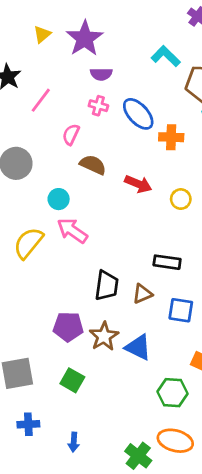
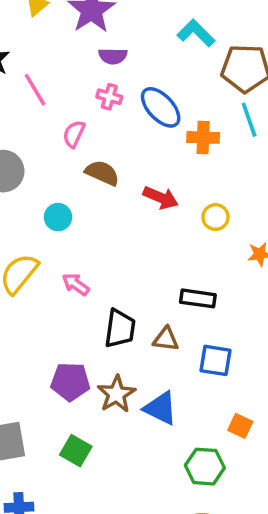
pink line: (41, 100) -> (35, 90), turned -68
pink arrow: (72, 231) -> (76, 284), moved, size x0.7
brown triangle: (142, 294) -> (166, 339), turned 30

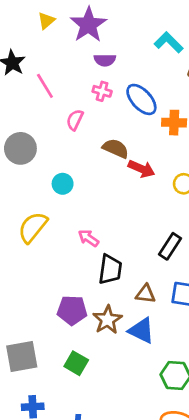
brown semicircle: (102, 173) -> (116, 148), moved
pink arrow: (76, 284) -> (88, 238), moved
black rectangle: (198, 298) -> (170, 246), turned -65
brown triangle: (166, 339) -> (146, 294), moved

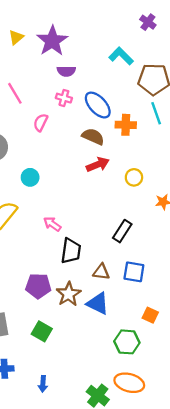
brown semicircle: (116, 148) -> (93, 137), moved
red arrow: (141, 169) -> (98, 165), turned -45

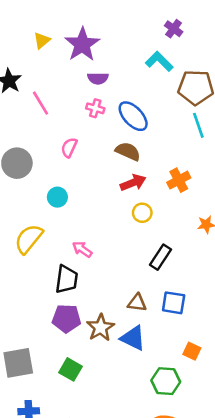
purple cross: (148, 22) -> (174, 29), moved
pink semicircle: (41, 123) -> (69, 147), moved
orange cross: (126, 125) -> (179, 180), moved, turned -30
yellow circle: (134, 177) -> (142, 213), moved
black trapezoid: (71, 251) -> (67, 279), moved

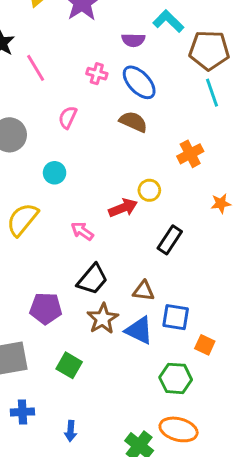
purple semicircle: (98, 78) -> (133, 40), moved
red arrow: (133, 183) -> (123, 208), moved
black trapezoid: (67, 279) -> (92, 279), moved, turned 32
blue square: (174, 303) -> (176, 317), moved
purple pentagon: (67, 318) -> (46, 308), moved

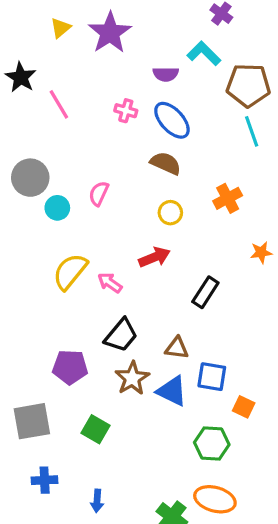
pink semicircle: (68, 117) -> (99, 194), moved
cyan circle: (55, 173) -> (57, 208), moved
yellow circle: (149, 190) -> (170, 213), moved
yellow semicircle: (22, 219) -> (70, 272), moved

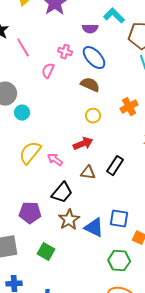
pink semicircle: (99, 194) -> (48, 71), moved
brown triangle: (177, 348) -> (88, 173), moved

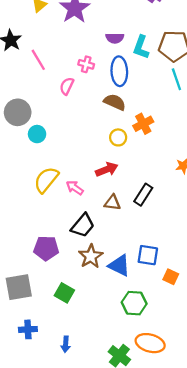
cyan L-shape: (114, 16) -> (141, 47), moved, turned -115
blue ellipse: (94, 58) -> (119, 71), turned 40
orange cross: (129, 107) -> (143, 124), moved
green hexagon: (119, 261) -> (134, 303), moved

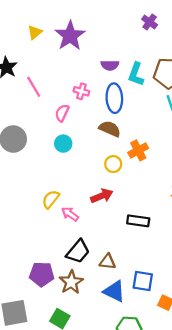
cyan circle: (37, 134) -> (63, 144), moved
yellow semicircle: (46, 180) -> (51, 199), moved, size x0.7
black rectangle: (143, 195) -> (138, 221), turned 65
brown triangle: (112, 203) -> (108, 262), moved
brown star: (91, 256) -> (71, 282), moved

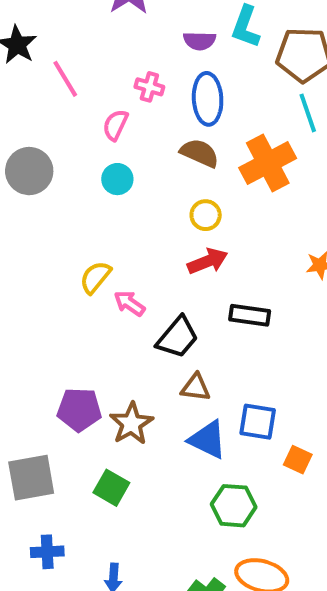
cyan L-shape: (136, 74) -> (246, 27), moved
orange cross: (138, 150) -> (268, 163), moved, size x1.5
red arrow: (102, 196) -> (208, 261), moved
black trapezoid: (78, 252) -> (178, 337), moved

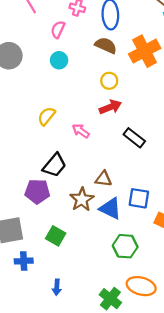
pink arrow: (129, 303) -> (81, 131), moved
black rectangle: (250, 315) -> (134, 138), turned 30
black trapezoid: (178, 337) -> (54, 165), moved
brown star: (131, 424) -> (82, 199), moved
blue cross: (47, 552) -> (24, 261), moved

